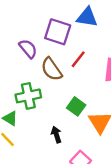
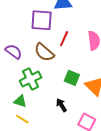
purple semicircle: (28, 49) -> (14, 52), moved

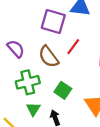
green square: (72, 78) -> (63, 90), moved
green triangle: (20, 101) -> (33, 109), moved, turned 32

